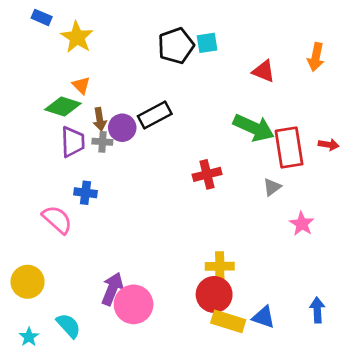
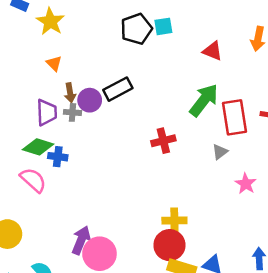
green diamond: (63, 107) -> (38, 147), moved
green arrow: (254, 128) -> (204, 100), turned -76

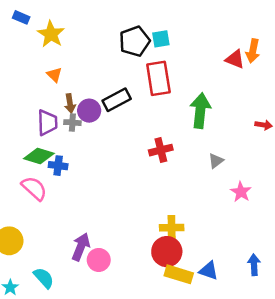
red triangle: (212, 51) -> (235, 59), moved
green arrow: (204, 100) -> (200, 111), turned -32
red rectangle: (235, 117) -> (158, 78), moved
pink circle: (99, 254) -> (99, 260), size x0.7

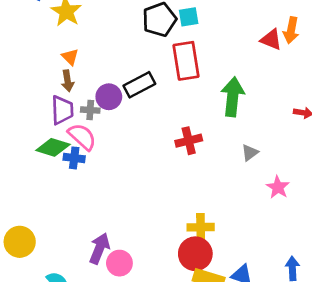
brown arrow: (70, 103) -> (68, 81), moved
pink semicircle: (34, 188) -> (82, 137), moved

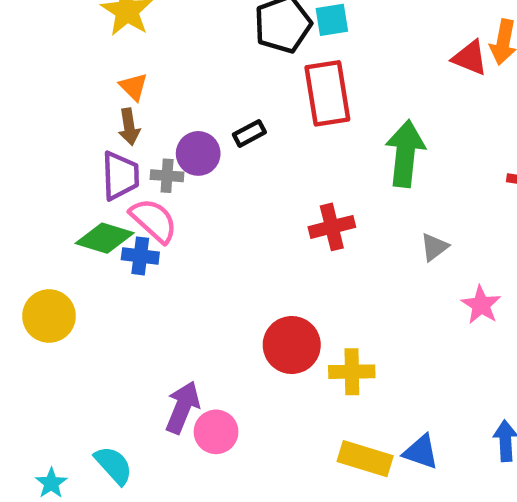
black rectangle: (139, 85) -> (249, 133), size x0.6
yellow circle: (20, 242) -> (49, 316), moved
red circle: (195, 254) -> (292, 345), moved

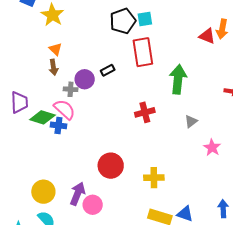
purple trapezoid: (120, 176) -> (19, 102), moved
yellow circle: (49, 316) -> (43, 192), moved
red circle: (292, 345) -> (111, 166), moved

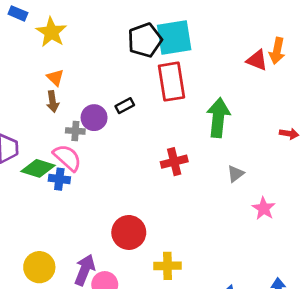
cyan square: (145, 19) -> (174, 37), size x1.8
yellow cross: (154, 178) -> (168, 266), moved

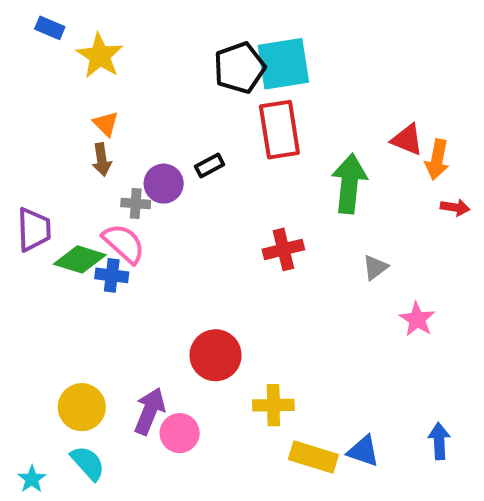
orange arrow: (277, 51) -> (437, 160), moved
red triangle: (257, 60) -> (407, 140), moved

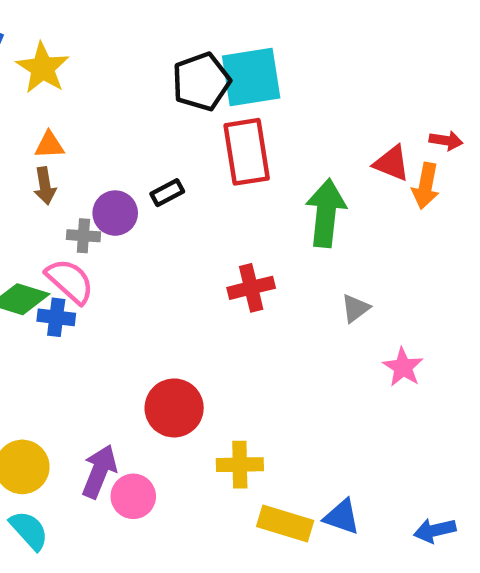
orange triangle: (106, 124) -> (49, 145), turned -48
red arrow: (455, 207) -> (446, 141), moved
blue arrow: (439, 441) -> (435, 530), moved, turned -100

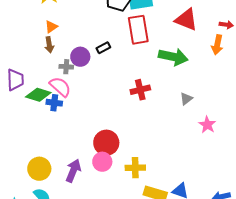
orange triangle: (49, 145) -> (51, 27), turned -32
red triangle: (392, 163) -> (186, 20), moved, size x1.4
green arrow: (326, 213) -> (173, 57), turned 96
pink circle: (133, 496) -> (102, 162), moved

